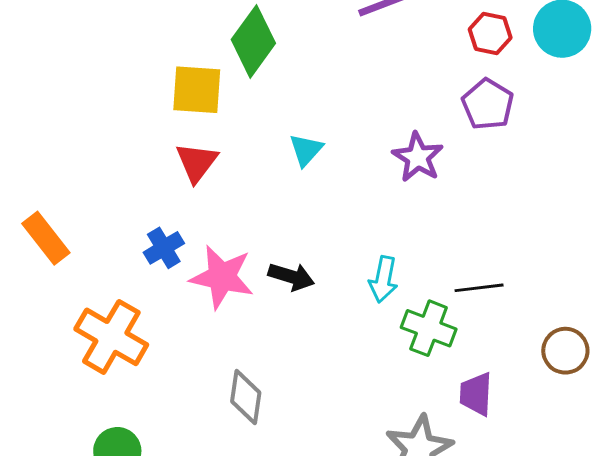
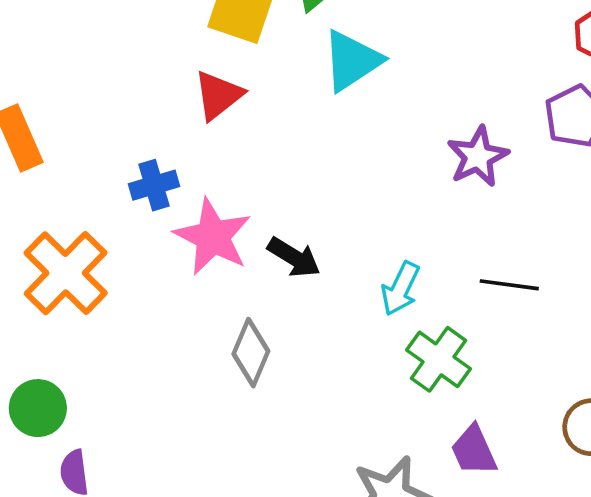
cyan triangle: (306, 150) -> (352, 61), moved, size x1.5
black line: (479, 288) -> (509, 285), moved
purple trapezoid: (476, 394) -> (474, 450), turned -42
gray diamond: (246, 397) -> (251, 353), moved

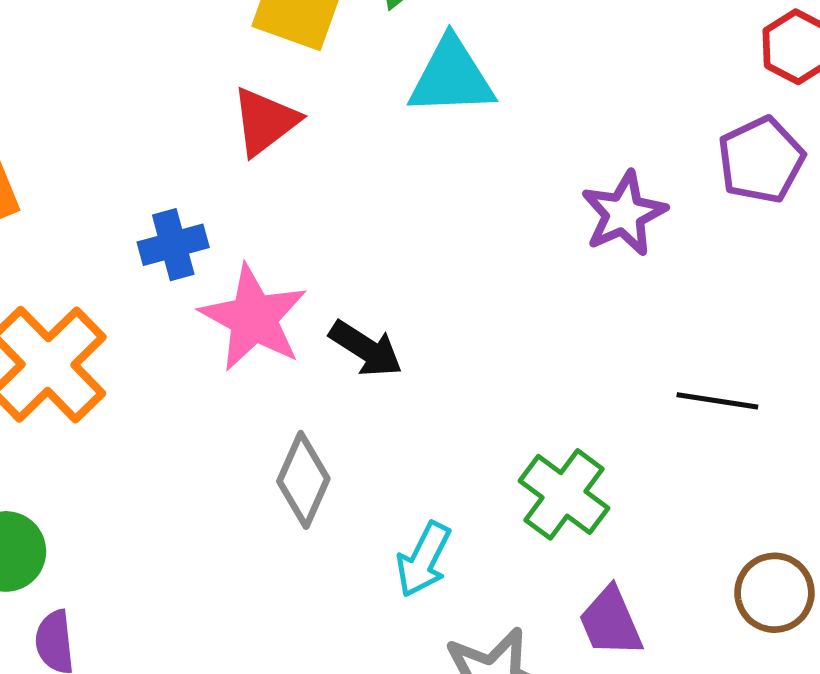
cyan triangle: (352, 61) -> (451, 77), turned 30
black line: (509, 285) -> (717, 401), moved
cyan arrow: (400, 289) -> (423, 559), moved

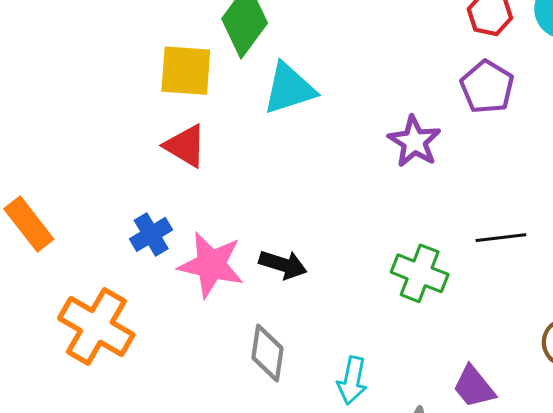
red triangle: (265, 121) -> (185, 146), turned -36
green cross: (564, 494) -> (420, 273), moved

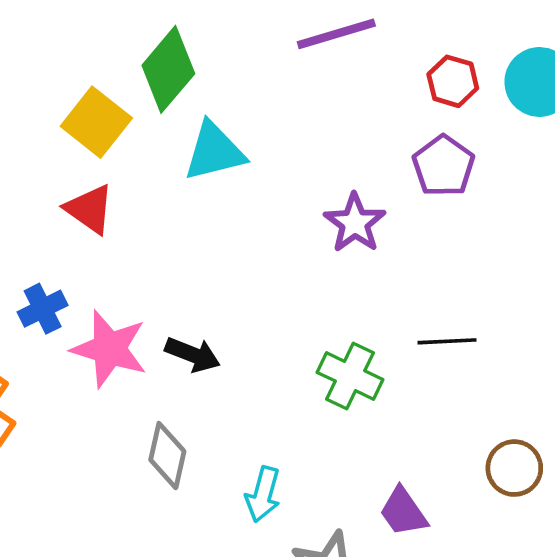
yellow square: (186, 71) -> (96, 122), turned 30

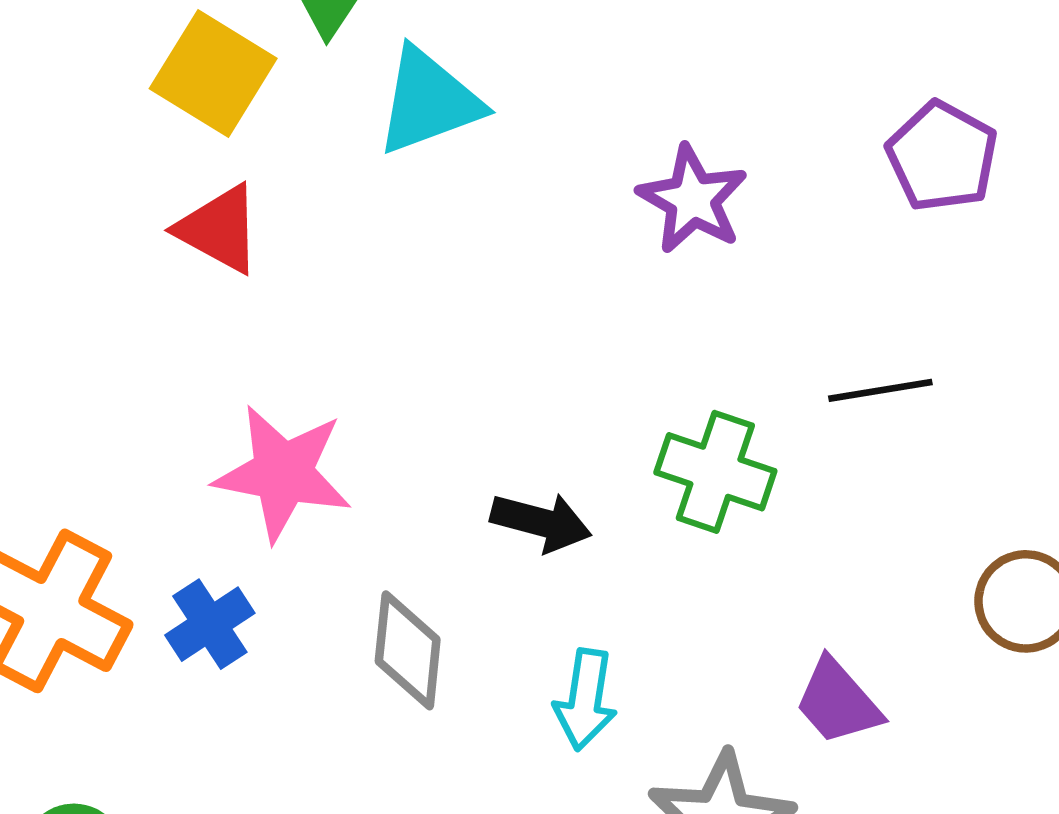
purple pentagon: (444, 166) -> (942, 156), moved
blue cross: (43, 309) -> (210, 624), moved
black arrow: (193, 355) -> (541, 522), moved

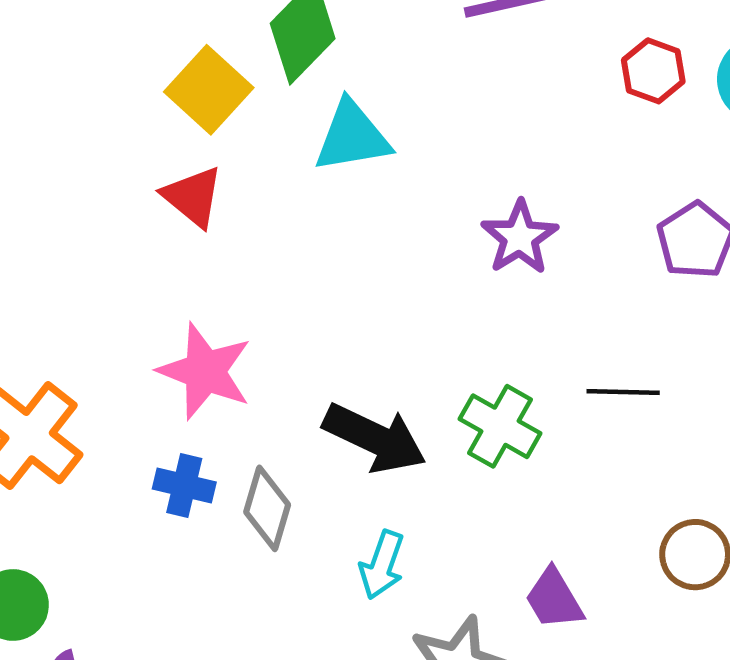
black arrow: (541, 522) -> (375, 438), size x1.5
blue cross: (210, 624) -> (184, 486), moved, turned 36

